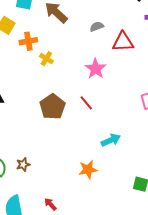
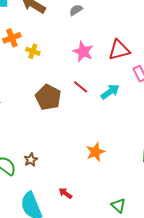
red triangle: (123, 42) -> (119, 50), moved
cyan arrow: (111, 140) -> (110, 92), moved

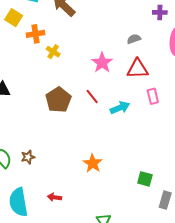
gray semicircle: (76, 10) -> (134, 39), moved
orange star: (95, 152) -> (93, 163), turned -30
red arrow: (65, 193) -> (54, 197), turned -40

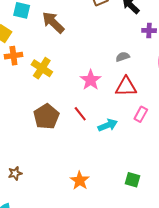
orange cross: (36, 34) -> (13, 56), moved
yellow cross: (53, 52) -> (42, 68), size x1.5
pink rectangle: (153, 96) -> (141, 114), turned 42
green square: (145, 179) -> (132, 180), moved

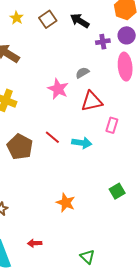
pink star: (91, 80) -> (58, 89), moved
cyan arrow: (108, 125) -> (82, 143), turned 42
green square: (132, 180) -> (117, 191), turned -35

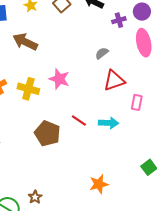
pink star: (58, 89) -> (59, 79), moved
orange star: (66, 203) -> (99, 184), turned -30

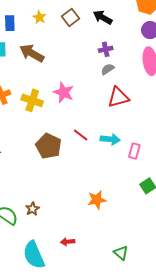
purple cross: (119, 20) -> (106, 49), moved
pink rectangle: (137, 102) -> (134, 151), moved

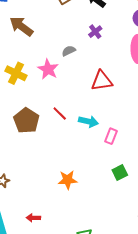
purple cross: (106, 49) -> (95, 32), turned -32
gray semicircle: (108, 69) -> (69, 51), moved

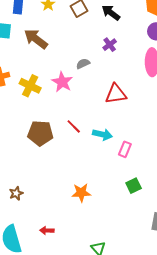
brown pentagon: (26, 121) -> (40, 133), turned -30

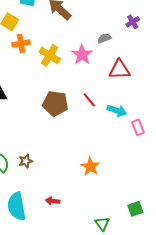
red triangle: (116, 94) -> (119, 70), moved
pink rectangle: (125, 149) -> (138, 127), turned -49
green square: (134, 186) -> (135, 209), moved
orange star: (81, 193) -> (90, 167), turned 30

